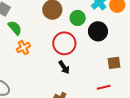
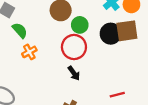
green circle: (78, 18) -> (80, 25), moved
brown square: (114, 63) -> (127, 31), moved, size x1.5

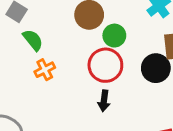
black circle: (111, 34) -> (156, 68), moved
black arrow: (74, 73) -> (104, 101), turned 40

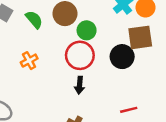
green semicircle: (33, 40) -> (34, 19), moved

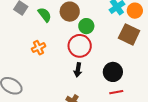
brown square: (140, 37) -> (129, 34), turned 30
black circle: (122, 57) -> (113, 72), moved

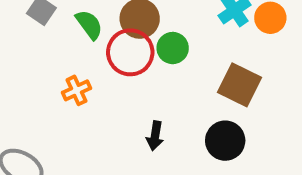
brown square: (129, 34) -> (239, 85), moved
red circle: (80, 46) -> (130, 52), moved

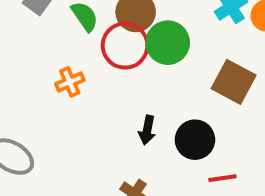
green circle: (173, 48) -> (168, 43), size x1.4
black circle: (225, 141) -> (195, 140), moved

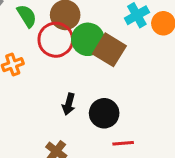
brown square: (234, 82) -> (109, 50), moved

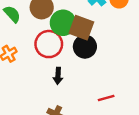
red circle: (56, 40) -> (49, 44), moved
black circle: (104, 113) -> (85, 47), moved

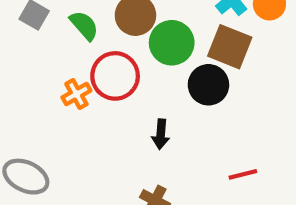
brown square: (81, 28) -> (230, 47), moved
red circle: (49, 44) -> (115, 76), moved

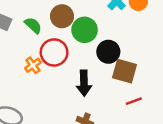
brown square: (230, 47) -> (125, 71), moved
black arrow: (161, 134) -> (84, 83), size x1.5

